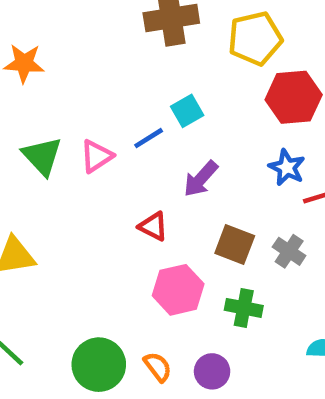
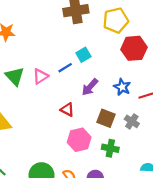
blue star: (287, 167) -> (122, 87), moved

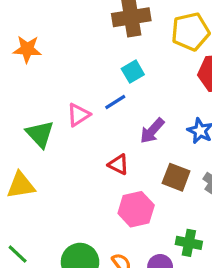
cyan square: (83, 55) -> (133, 72), moved
green triangle: (15, 76) -> (40, 134), moved
green cross: (110, 148) -> (189, 243), moved

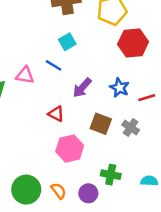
blue line: (115, 102) -> (54, 65), turned 63
pink triangle: (78, 115) -> (25, 75), turned 42

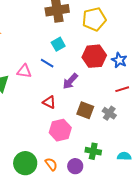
red hexagon: (133, 43) -> (94, 56), moved
blue star: (119, 88) -> (119, 60), moved

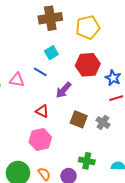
blue star: (119, 60) -> (113, 78), moved
pink hexagon: (60, 130) -> (40, 140), moved

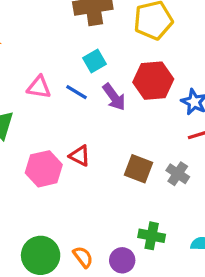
pink triangle: (17, 80) -> (39, 87), moved
purple arrow: (63, 90) -> (114, 97), moved, turned -78
pink hexagon: (40, 140) -> (44, 169), moved

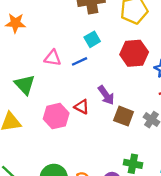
blue line: (76, 92) -> (79, 61), turned -56
purple arrow: (114, 97) -> (106, 95), moved

